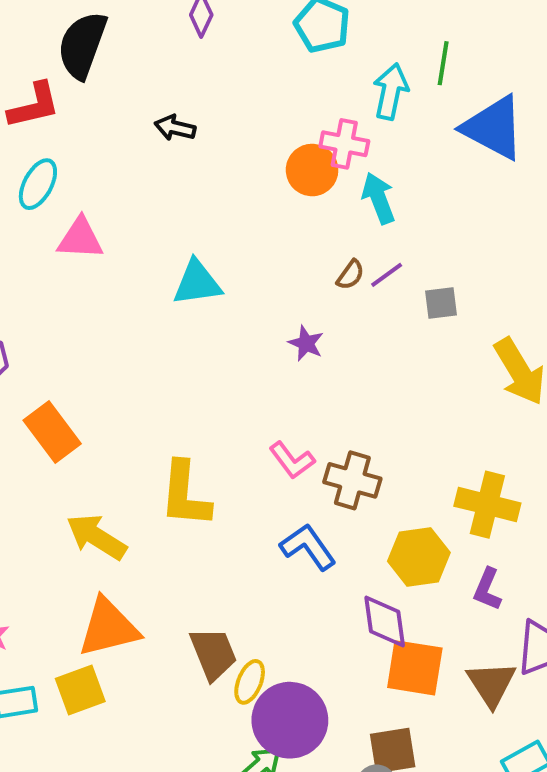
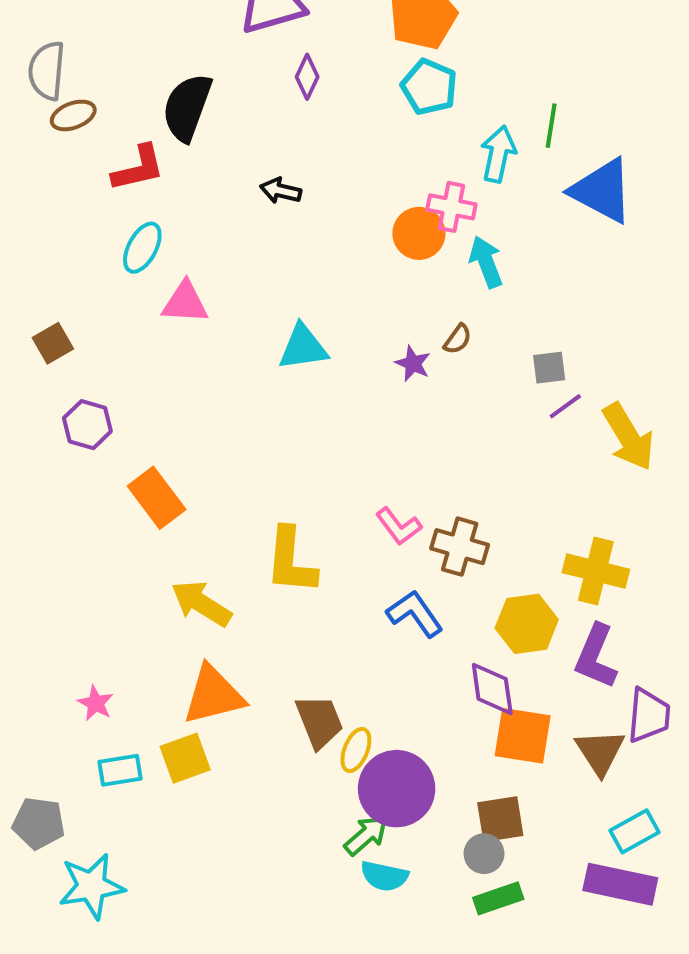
purple line: (387, 275) -> (565, 406), moved
purple star: (306, 343) -> (413, 364), moved
purple L-shape: (487, 589) -> (596, 656), size x1.5

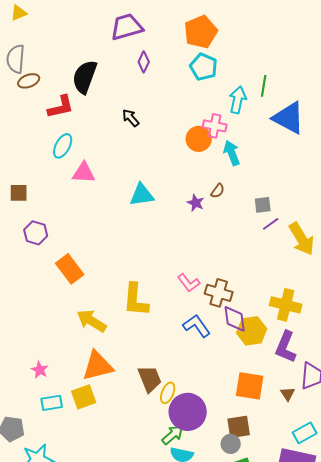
black arrow: (281, 191) -> (131, 118), turned 36
brown square: (53, 343) -> (19, 193), turned 30
purple diamond: (492, 689) -> (235, 319), moved
brown triangle: (600, 752) -> (288, 394), size x0.6

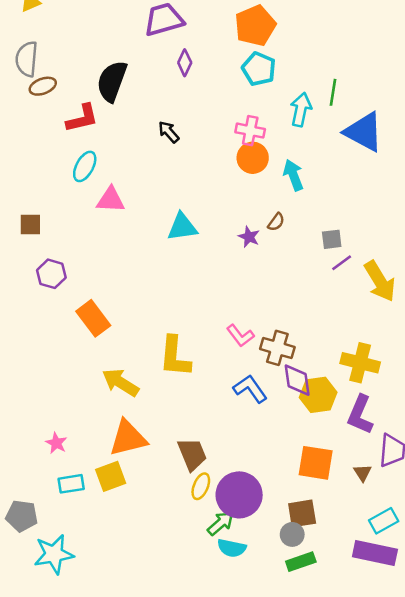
pink cross: (215, 126) -> (250, 131), moved
yellow ellipse: (168, 393) -> (201, 486), moved

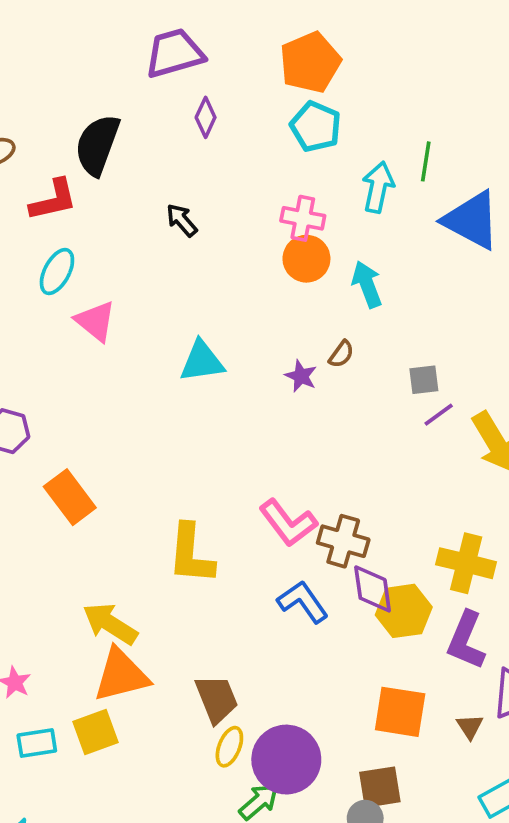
pink triangle: (111, 200) -> (95, 321), turned 36
pink L-shape: (240, 336) -> (288, 523), size x1.4
yellow arrow: (121, 383) -> (110, 624), moved

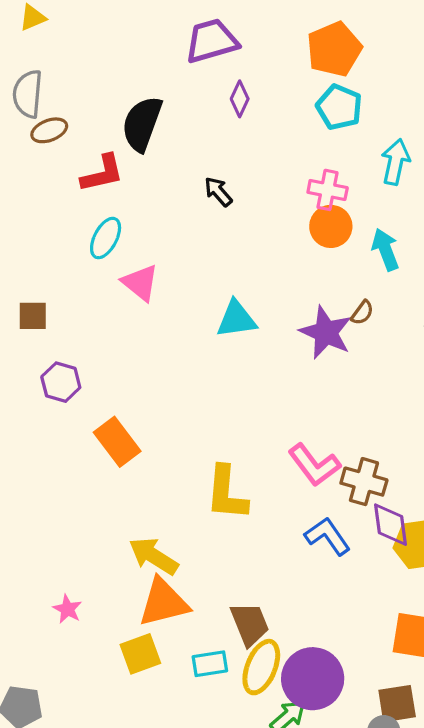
purple star: (301, 376) -> (326, 332), size x1.8
cyan rectangle: (37, 743) -> (210, 664), moved
yellow ellipse: (229, 747) -> (261, 667), size x1.5

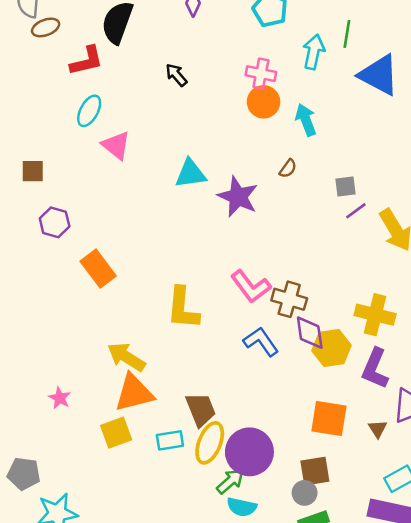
purple star: (326, 332) -> (238, 197), moved

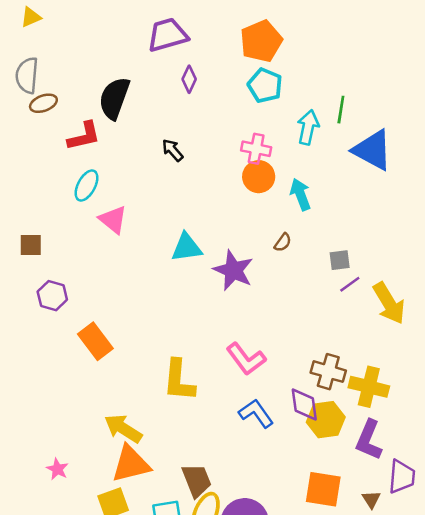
brown cross: (289, 299) -> (328, 372), moved

